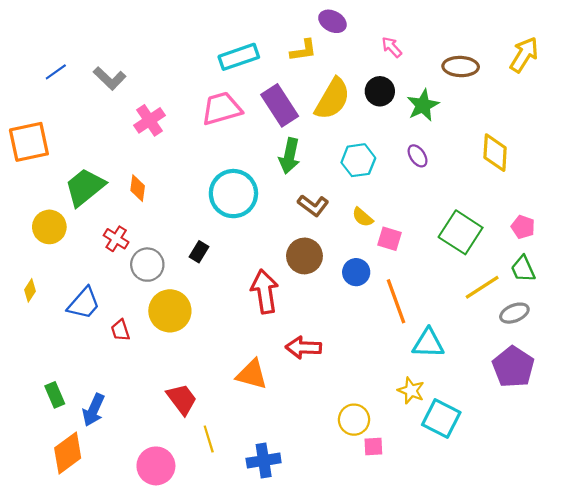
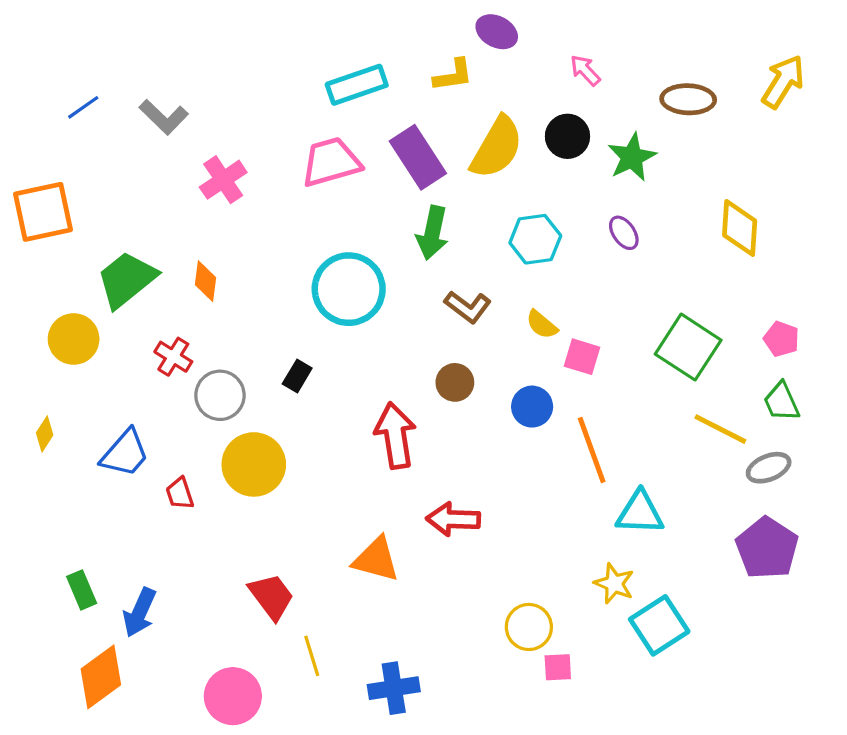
brown circle: (304, 256) -> (455, 382), size x0.7
yellow line: (482, 287) -> (720, 429), turned 60
cyan square: (441, 419) -> (659, 625), turned 30

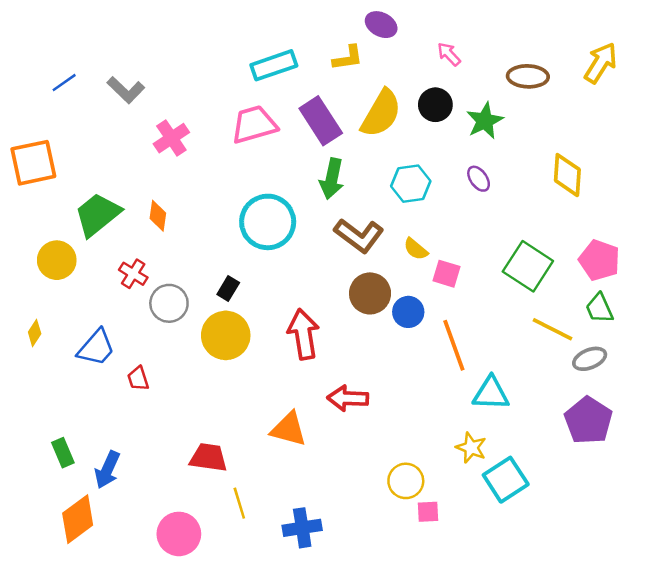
brown L-shape: (468, 307) -> (359, 235), size x1.4
pink pentagon: (781, 339) -> (599, 260), size x1.5
brown circle: (455, 382) -> (370, 293), moved, size x1.4
yellow circle: (254, 464) -> (226, 335), moved
red trapezoid: (271, 596) -> (208, 457), turned -45

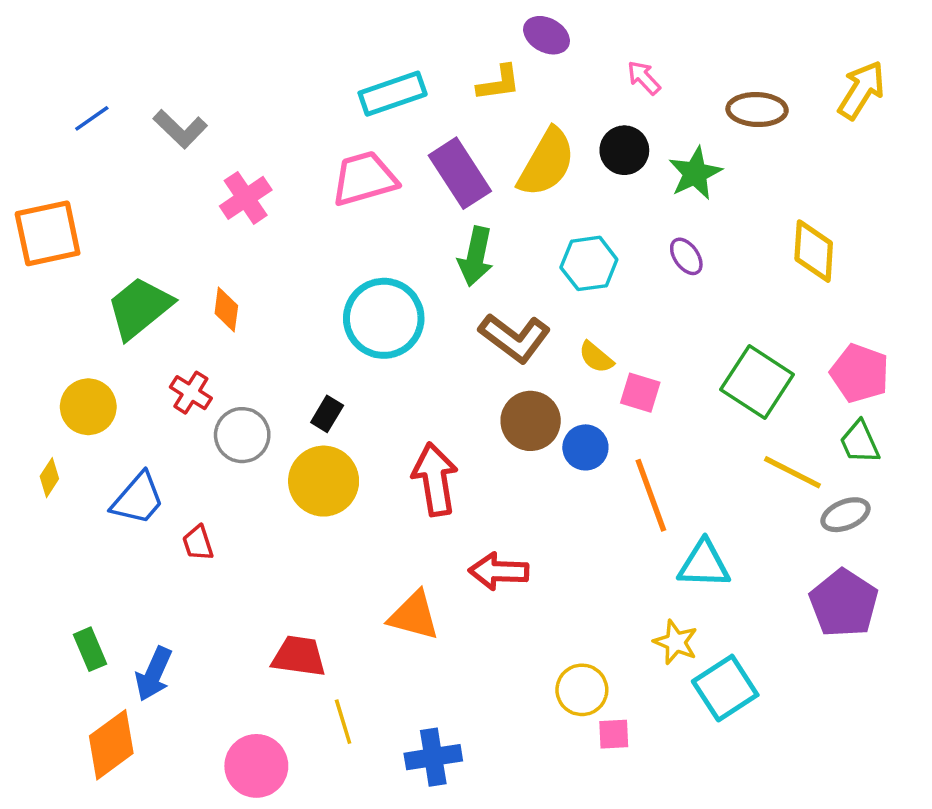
yellow circle: (57, 260) -> (88, 407), moved

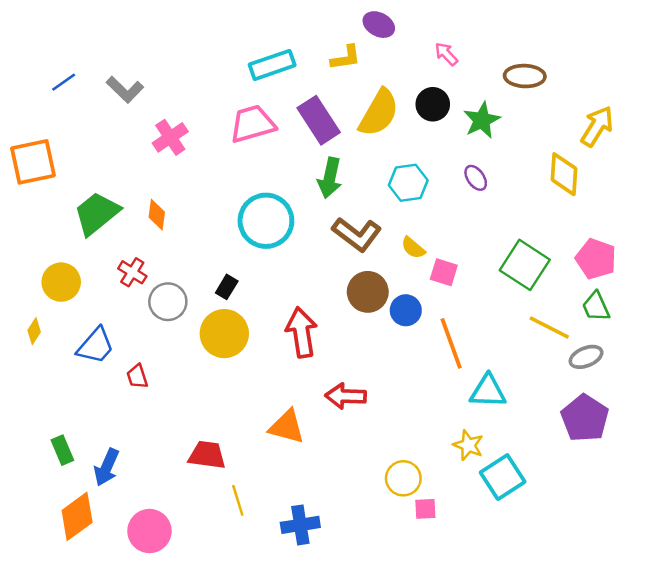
yellow arrow: (861, 90) -> (597, 126), moved
pink circle: (256, 766) -> (149, 531), moved

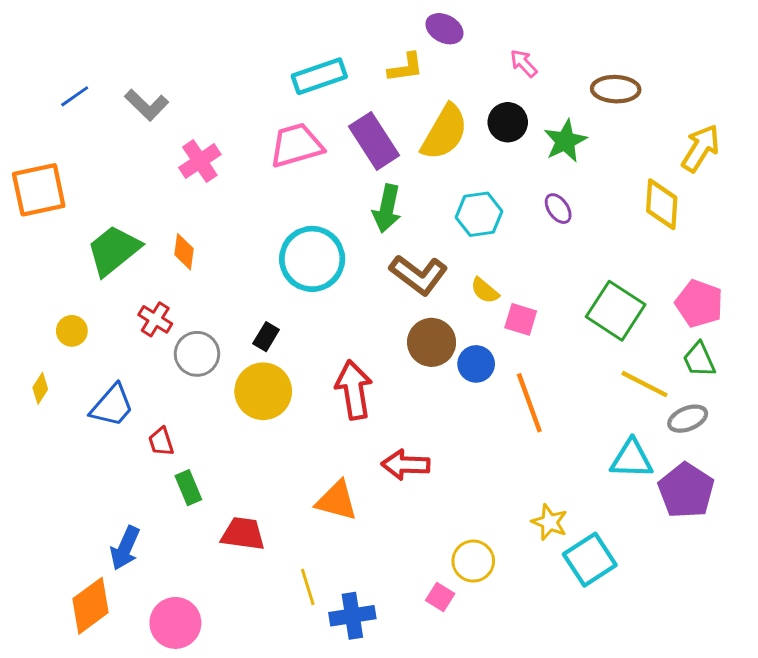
yellow circle: (61, 282) -> (72, 331), size x0.7
cyan triangle: (488, 391) -> (632, 459), moved
green rectangle: (62, 450) -> (188, 488), moved
yellow line: (238, 500) -> (308, 587), moved
pink square: (425, 509) -> (440, 597), moved, turned 35

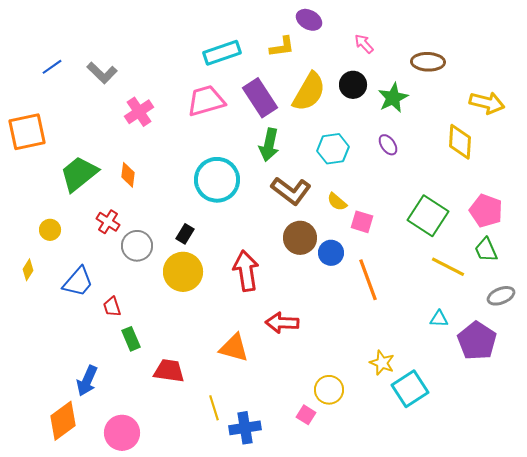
yellow arrow: (701, 148) -> (487, 103), turned 72
gray ellipse: (688, 419) -> (501, 296), moved
cyan triangle: (632, 459) -> (439, 319), size x0.6

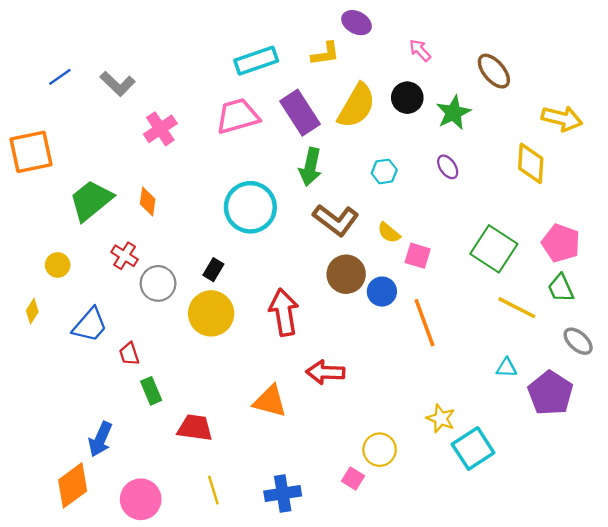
brown ellipse: (428, 62) -> (494, 71), turned 48
cyan hexagon: (333, 149) -> (384, 171), size x0.7
gray ellipse: (501, 296) -> (578, 341), turned 64
yellow line: (214, 408) -> (213, 490), moved

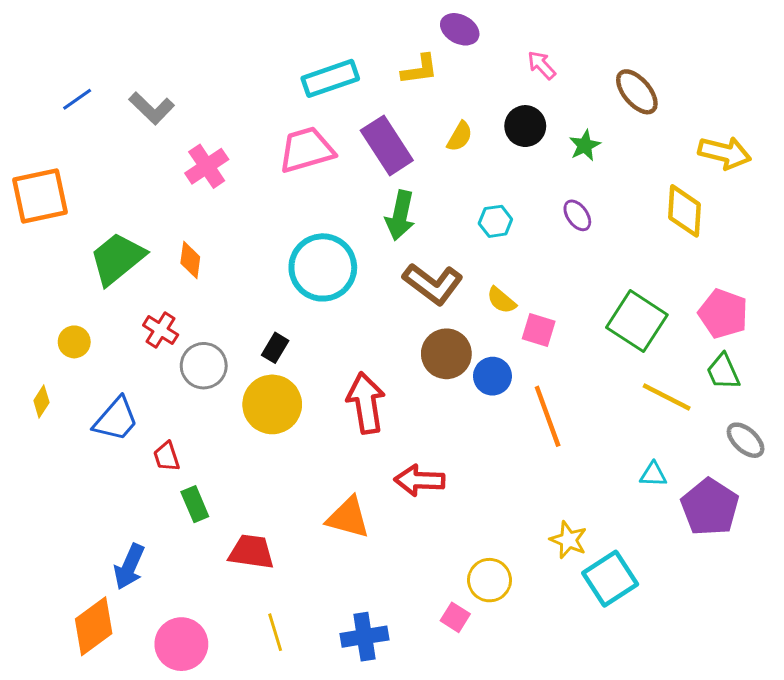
yellow semicircle: (357, 106) -> (460, 136), size x0.5
green star: (453, 113) -> (585, 145), size x0.7

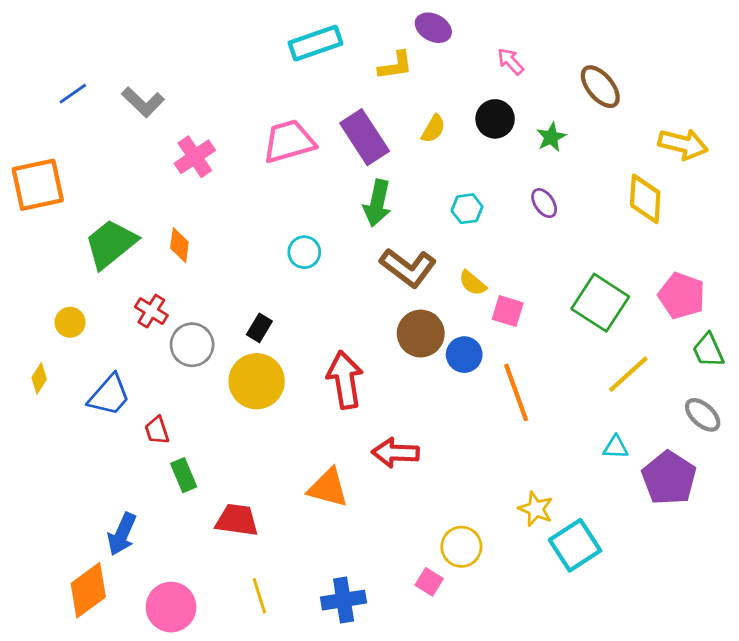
cyan rectangle: (330, 78) -> (315, 43), moved
cyan circle: (323, 267) -> (304, 252), size x0.5
green trapezoid: (723, 372) -> (708, 350), moved
yellow line: (667, 397) -> (628, 374), turned -69

